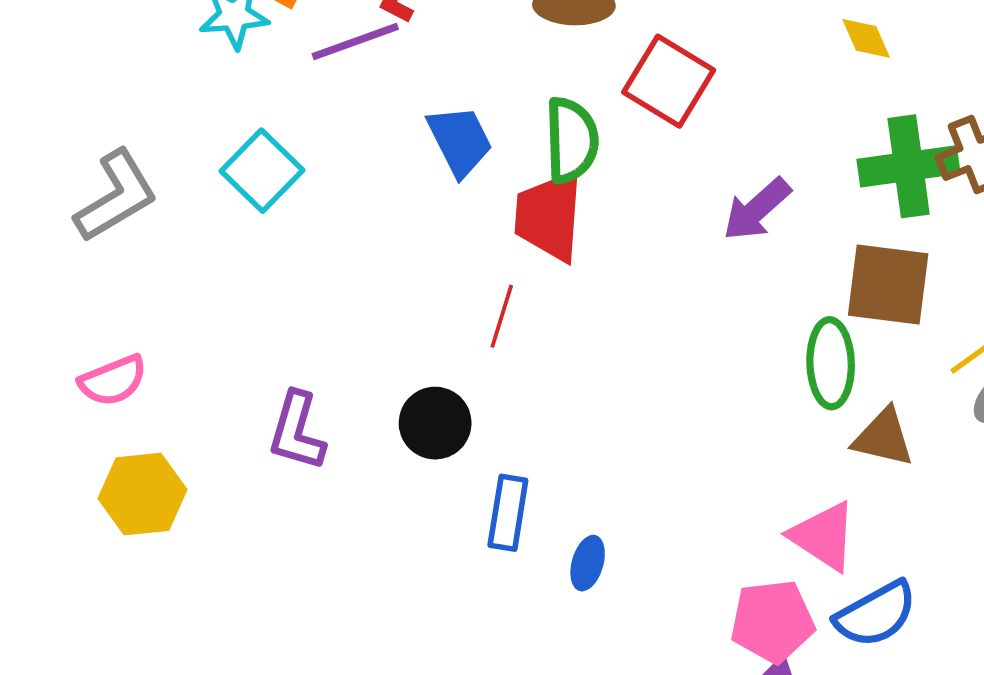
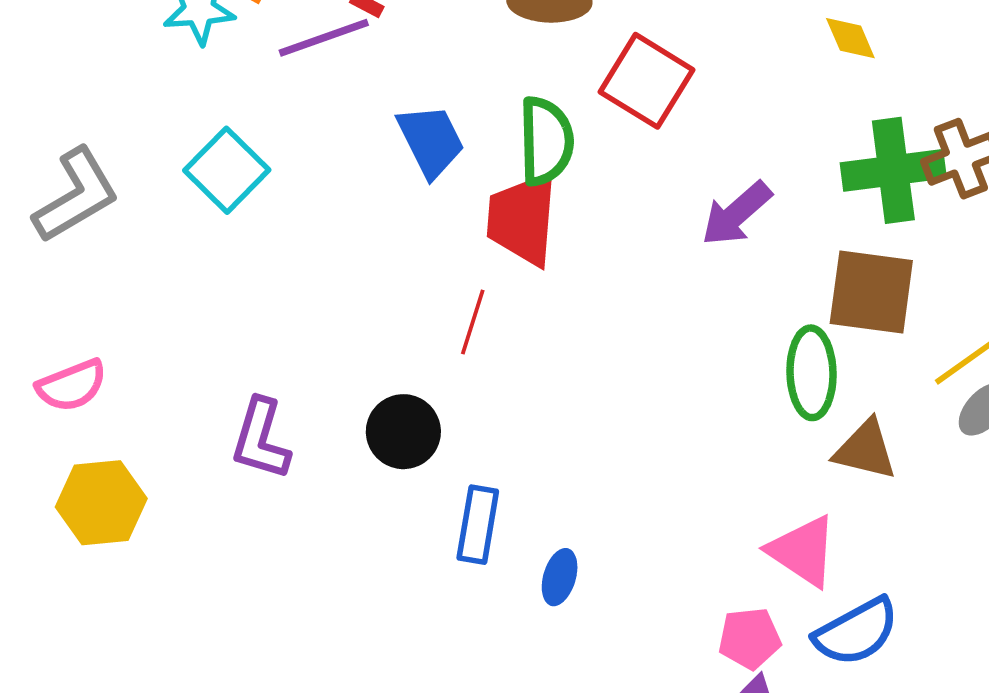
pink pentagon: (772, 621) -> (750, 638), size x0.7

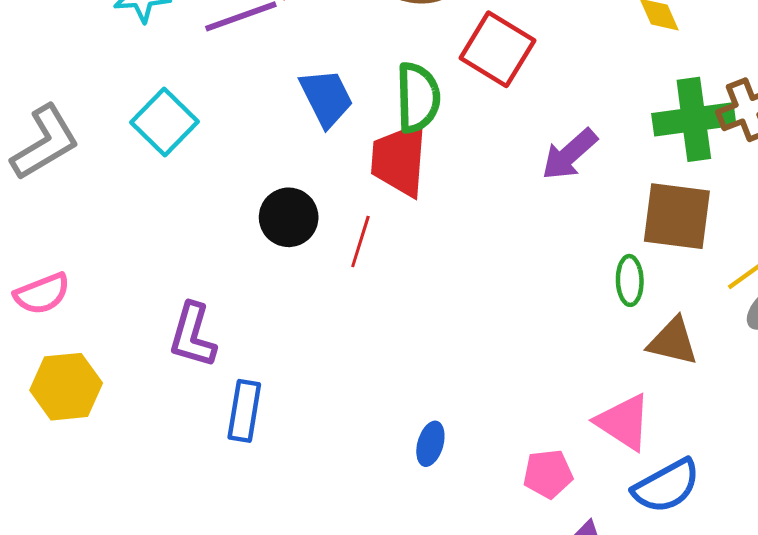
green ellipse: (811, 373) -> (630, 280), size x0.7
black circle: (403, 432) -> (289, 217), moved
blue rectangle: (478, 525) -> (244, 411), moved
pink pentagon: (750, 638) -> (548, 474), moved

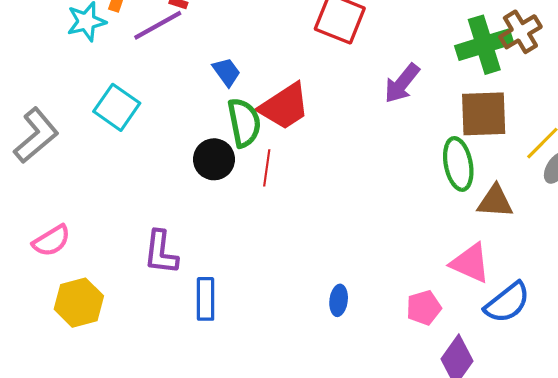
green semicircle: (418, 97) -> (244, 123), moved
blue trapezoid: (326, 98) -> (227, 72), size x0.7
red trapezoid: (399, 160) -> (284, 106), turned -118
green ellipse: (630, 280) -> (458, 164), size x1.5

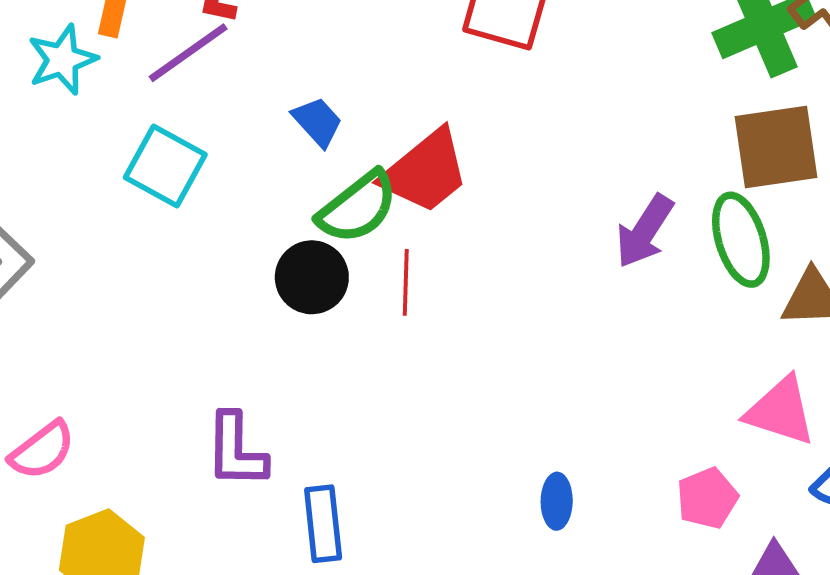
purple arrow: (402, 83) -> (645, 231), moved
cyan square: (117, 107) -> (165, 166), moved
green semicircle: (244, 123) -> (358, 207), turned 69

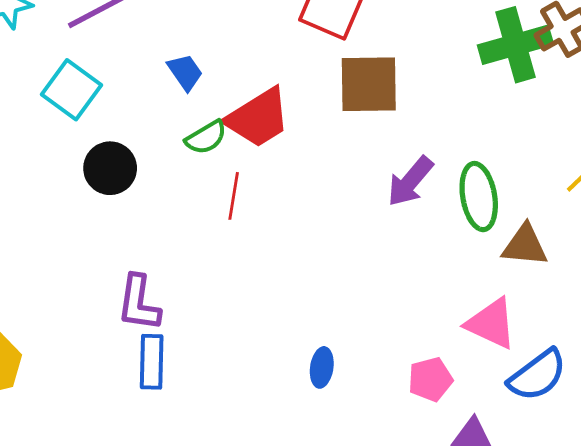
brown square: (776, 147) -> (369, 84), moved
green semicircle: (358, 207) -> (206, 137), size x0.7
black circle: (312, 277) -> (110, 168), moved
purple L-shape: (236, 450) -> (139, 303), moved

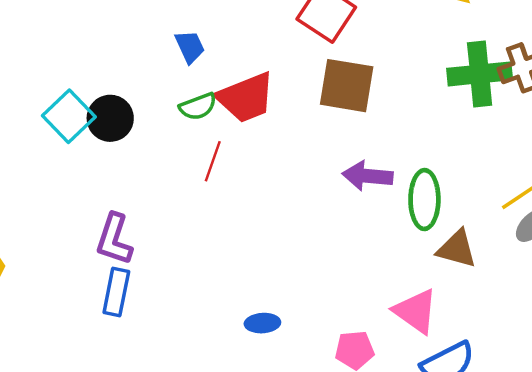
cyan square: (72, 90) -> (69, 116), moved
purple arrow: (410, 181) -> (368, 176), turned 45
blue ellipse: (322, 367) -> (262, 323), turned 68

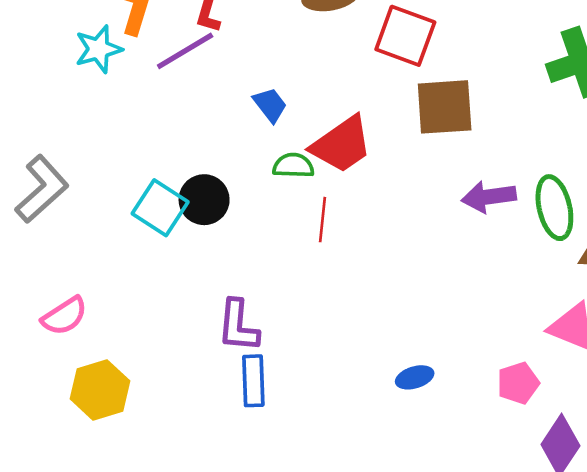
green semicircle: (198, 106) -> (293, 166), turned -144

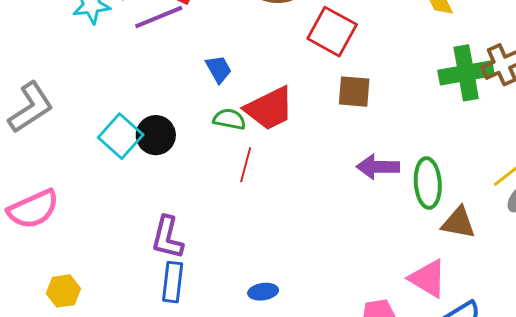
brown square: (445, 107) -> (354, 92), size x0.7
pink semicircle: (64, 316) -> (33, 209), size x1.4
blue ellipse: (415, 377) -> (263, 292), moved
yellow hexagon: (100, 390) -> (63, 291), moved, size x0.7

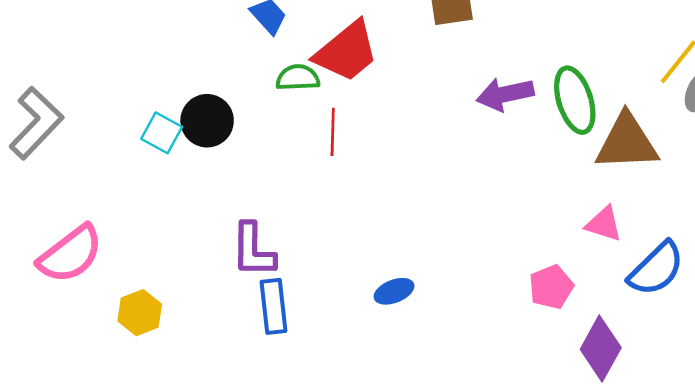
cyan square: (121, 136) -> (162, 133), size x0.7
brown triangle: (459, 223) -> (627, 142), size x1.4
pink triangle: (428, 278) -> (604, 224), size x0.7
yellow hexagon: (63, 291) -> (140, 313), moved

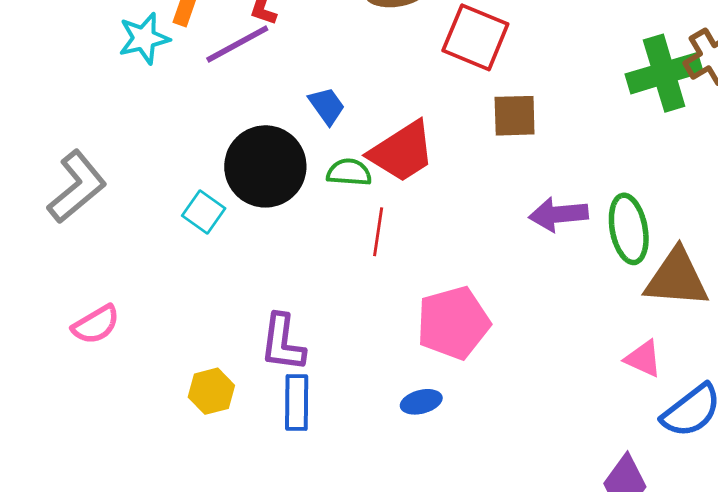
black circle: (207, 121) -> (265, 166), moved, size x1.5
pink semicircle: (70, 254) -> (96, 325), size x0.7
pink pentagon: (551, 287) -> (453, 323), moved, size x1.6
yellow hexagon: (140, 313) -> (211, 391), moved

